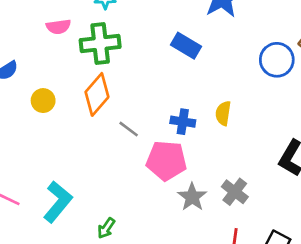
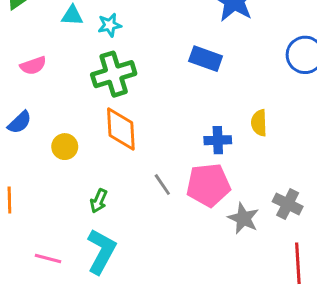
pink semicircle: (58, 27) -> (33, 66), moved
orange diamond: (97, 94) -> (121, 129), turned -33
gray line: (129, 129) -> (162, 185), moved, turned 30
green arrow: (106, 228) -> (99, 201), moved

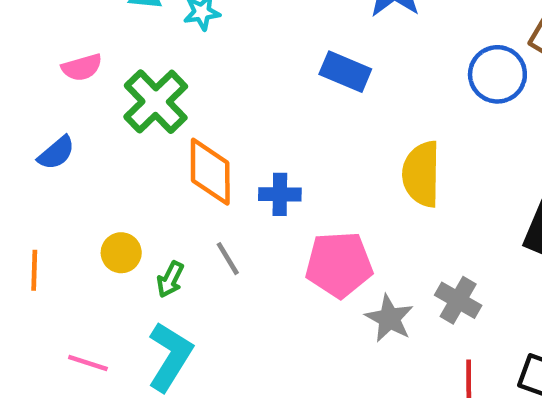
green cross: (114, 74) -> (156, 102), moved, turned -30
yellow semicircle: (259, 123) -> (421, 174), size x1.6
blue cross: (218, 140) -> (280, 194), moved
yellow circle: (65, 147) -> (121, 253), moved
gray line: (162, 185) -> (228, 259), moved

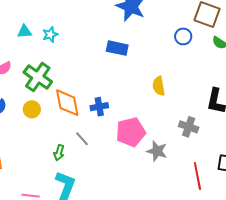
blue circle: (497, 74) -> (183, 36), size x0.7
yellow semicircle: (421, 174) -> (159, 86), size x0.7
yellow circle: (121, 253) -> (32, 109), moved
gray cross: (458, 300) -> (189, 127), moved

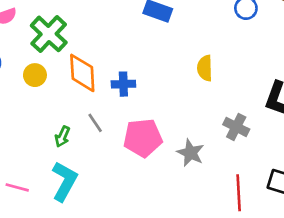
pink pentagon: (131, 132) -> (143, 138), moved

